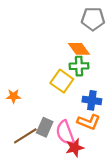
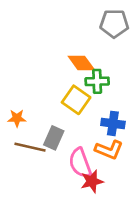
orange diamond: (79, 49) -> (81, 63), moved
gray rectangle: (45, 127) -> (54, 138), moved
brown line: (25, 136) -> (30, 147), moved, turned 45

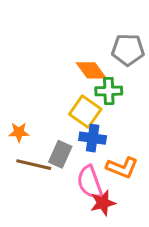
gray pentagon: (114, 24) -> (128, 50), moved
blue cross: (113, 123) -> (93, 138), moved

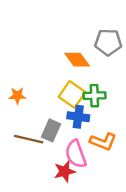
green cross: (109, 91) -> (94, 96), moved
orange star: (19, 132) -> (17, 96), moved
red star: (103, 203) -> (65, 171), moved

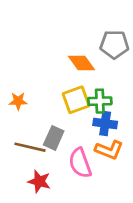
yellow square: (72, 94) -> (76, 100), turned 35
blue cross: (78, 117) -> (105, 123), moved
red star: (65, 171) -> (39, 181), moved, turned 30

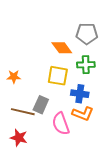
yellow square: (76, 100) -> (58, 76), turned 30
green cross: (100, 101) -> (86, 65), moved
red star: (39, 181) -> (19, 138), moved

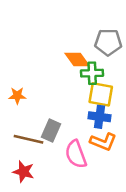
green cross: (86, 65) -> (92, 73), moved
yellow square: (58, 76) -> (101, 94), moved

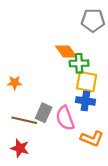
gray pentagon: (108, 42) -> (93, 20), moved
orange L-shape: (103, 142) -> (92, 139), moved
pink semicircle: (76, 154) -> (65, 118), moved

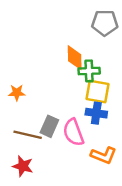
orange diamond: (66, 52) -> (75, 58), turned 35

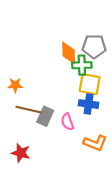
gray pentagon: (105, 23) -> (94, 46), moved
pink semicircle: (73, 132) -> (67, 122), size x0.7
brown line: (28, 135) -> (29, 110), moved

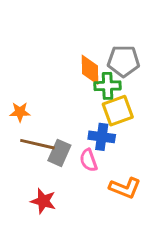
yellow square: (90, 84) -> (118, 111), turned -30
blue cross: (89, 104) -> (102, 137), moved
red star: (21, 153) -> (43, 201), moved

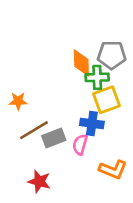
brown line: (37, 144) -> (34, 130), turned -44
gray rectangle: (59, 153) -> (54, 138), turned 45
pink semicircle: (89, 160) -> (80, 145), turned 36

